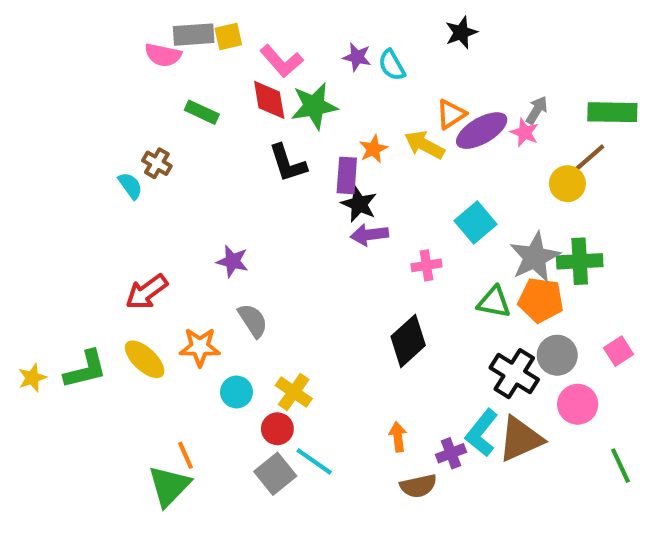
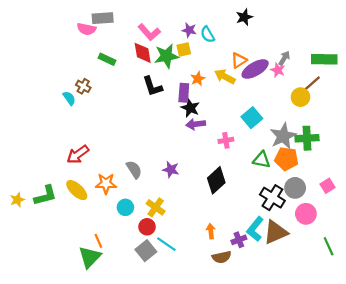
yellow square: (228, 37) -> (184, 50), moved
purple star: (232, 261) -> (171, 170), moved

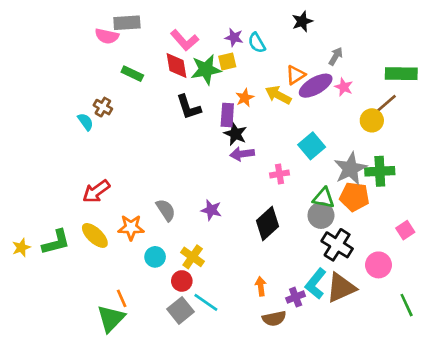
gray arrow: (284, 58) -> (336, 56), moved
gray circle: (295, 188) -> (321, 215), moved

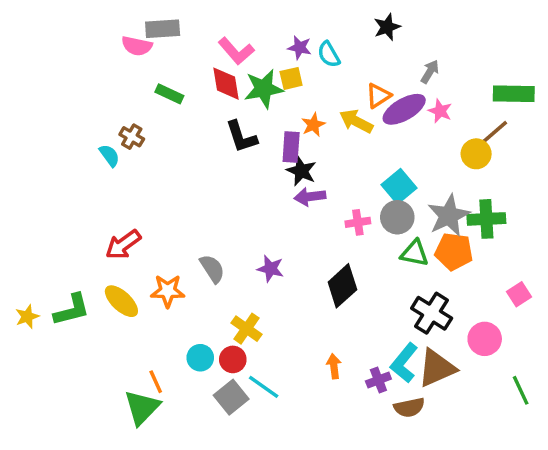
gray circle: (321, 215) -> (397, 217), moved
cyan circle: (155, 257) -> (200, 358), moved
brown semicircle: (274, 318) -> (409, 407), moved

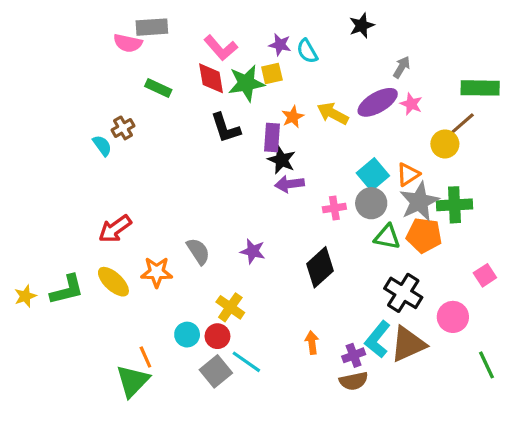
orange triangle: (378, 96) -> (408, 174), moved
brown cross: (132, 137) -> (123, 128), turned 30
brown semicircle: (409, 407) -> (354, 381), moved

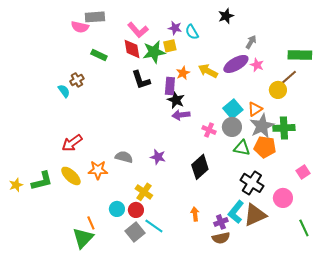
pink cross: (334, 208) -> (209, 130), turned 32
gray semicircle: (198, 251) -> (124, 157), turned -42

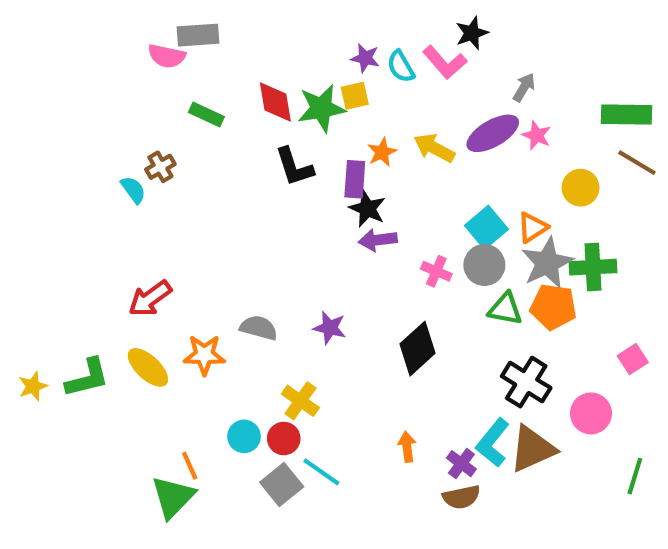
pink L-shape: (138, 30) -> (445, 62), moved
brown line: (288, 78) -> (637, 163), moved, turned 72
purple cross: (221, 222) -> (461, 464), turned -32
green line: (304, 228) -> (635, 476), turned 42

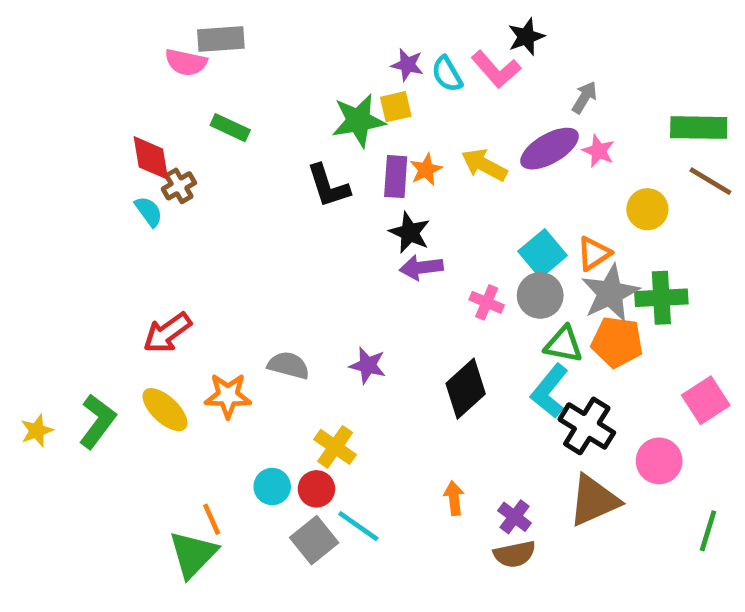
red diamond: (275, 102) -> (151, 158), moved
purple rectangle: (355, 179) -> (396, 177), moved
pink square: (633, 359) -> (706, 400), size x1.4
green L-shape: (87, 378) -> (97, 421), turned -39
cyan L-shape: (493, 443) -> (550, 391), moved

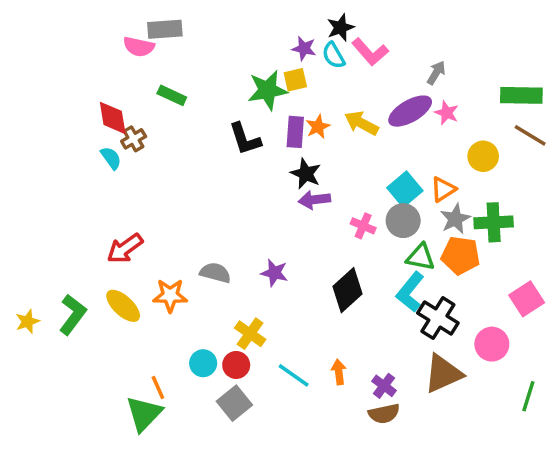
black star: (526, 37) -> (341, 28), moved
gray star: (610, 293) -> (455, 219), size x0.7
cyan line: (358, 526) -> (294, 375), moved

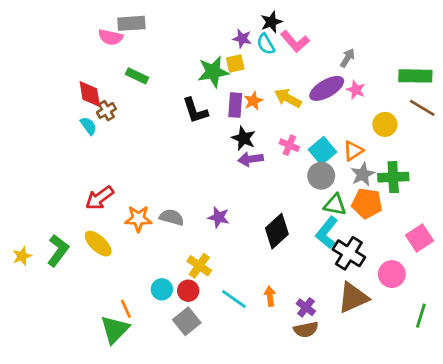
pink cross: (363, 226) -> (289, 145), moved
orange star: (170, 295) -> (138, 219), moved

